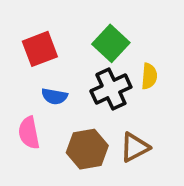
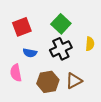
yellow semicircle: (149, 76) -> (90, 44), moved

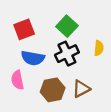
blue semicircle: (30, 53) -> (33, 58), size x1.5

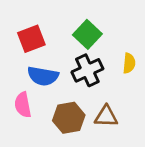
brown triangle: (81, 89) -> (106, 116), turned 30

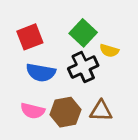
yellow semicircle: (129, 63) -> (109, 51), moved, turned 102
pink semicircle: (23, 105) -> (33, 111), moved, turned -65

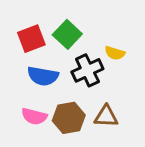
green square: (83, 33) -> (67, 34), moved

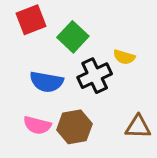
red square: (31, 39) -> (31, 20), moved
brown triangle: (106, 116) -> (138, 127), moved

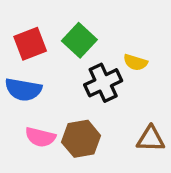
red square: (31, 20) -> (30, 44), moved
blue semicircle: (47, 82) -> (23, 90), moved

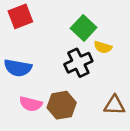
green square: (79, 40) -> (84, 28), moved
red square: (30, 44) -> (20, 16), moved

